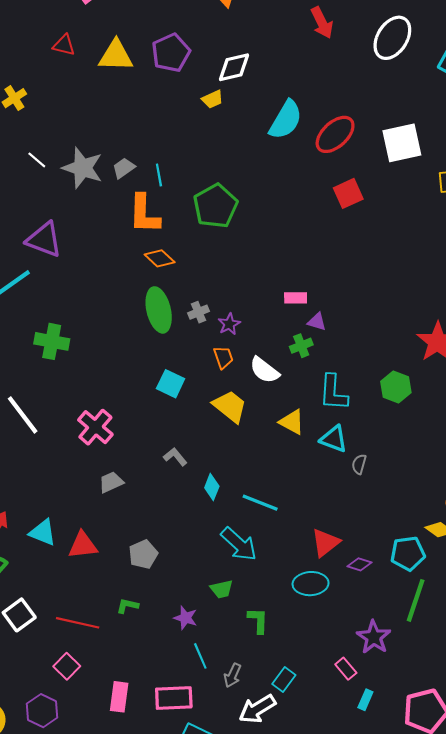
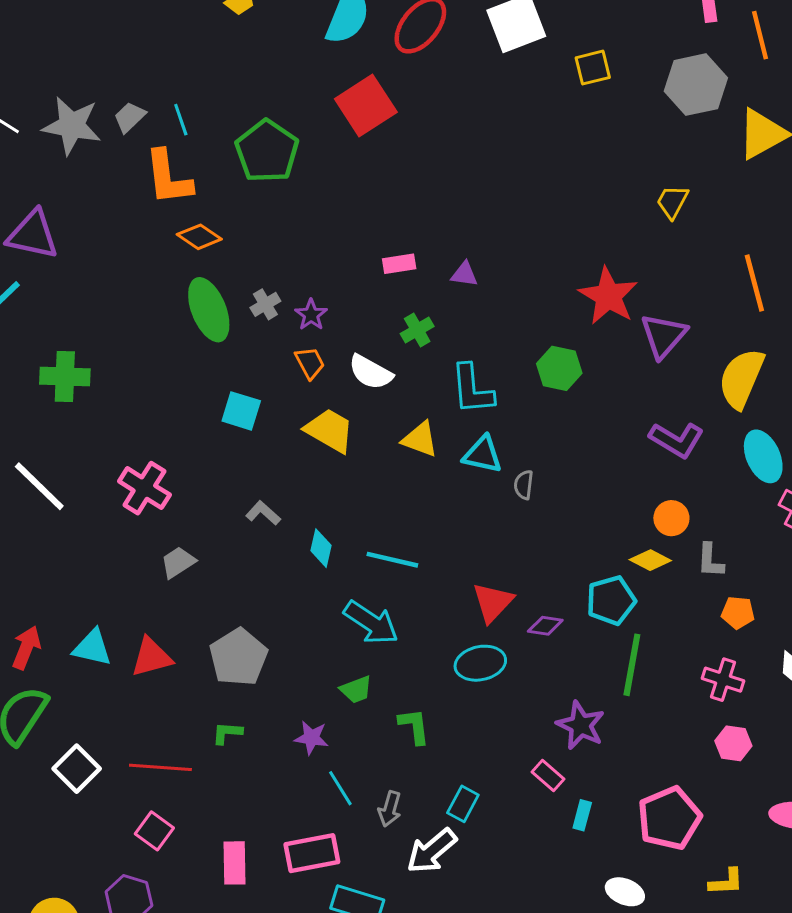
red square: (348, 193) -> (366, 106), moved, size x1.4
purple triangle: (317, 322) -> (464, 274), moved
gray pentagon: (143, 554) -> (238, 657), size x1.4

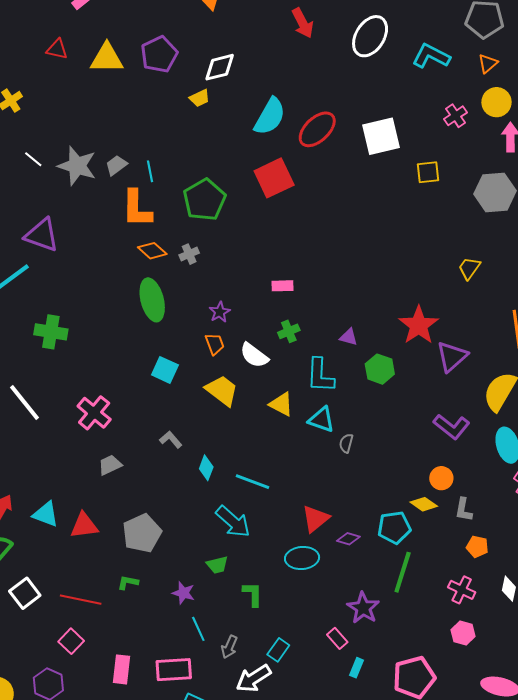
purple triangle: (464, 274) -> (349, 337), moved
gray cross: (265, 304) -> (189, 254), moved

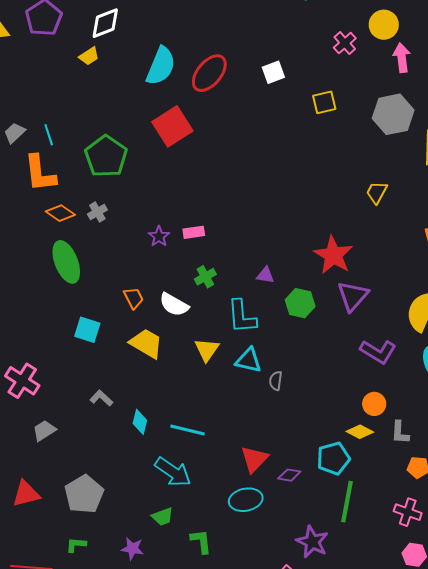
white square: (381, 136) -> (273, 72), size x0.6
purple star: (220, 312) -> (159, 236), moved
purple triangle: (452, 356) -> (353, 296), moved
yellow triangle: (281, 404) -> (207, 350), turned 44

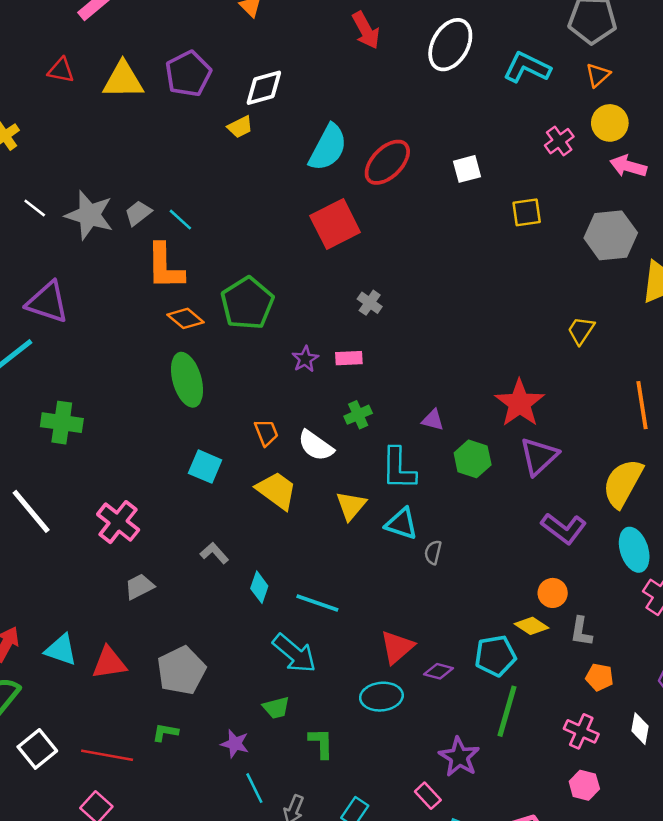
pink arrow: (402, 58) -> (628, 166), turned -72
cyan line: (49, 135) -> (180, 220), turned -35
green pentagon: (106, 156) -> (247, 303), moved
gray cross: (97, 212) -> (370, 303), moved, turned -30

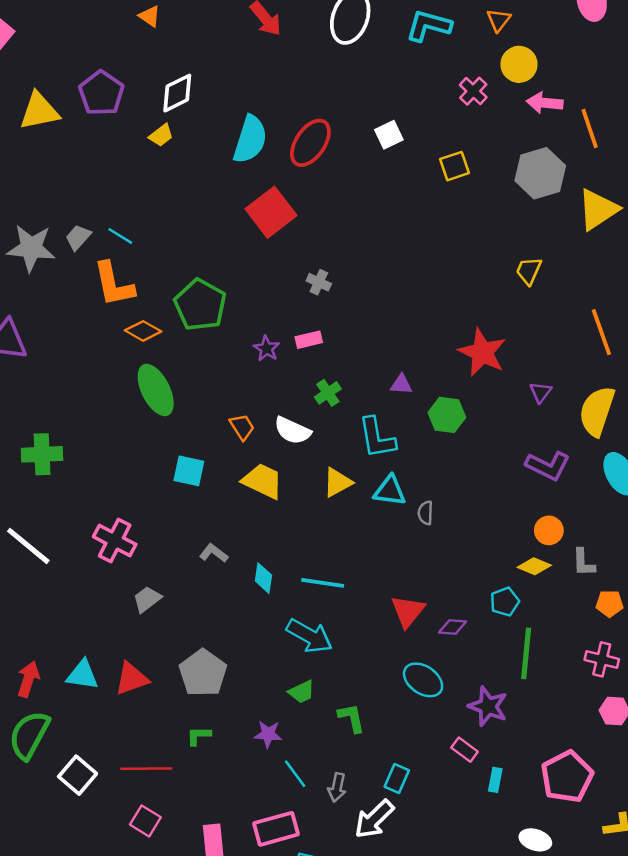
purple triangle: (539, 456) -> (541, 392), moved, size x0.6
yellow triangle: (351, 506) -> (338, 482), turned 32
cyan pentagon: (495, 656) -> (505, 602), size x0.7
cyan ellipse: (381, 697) -> (423, 680), moved, turned 51

